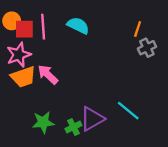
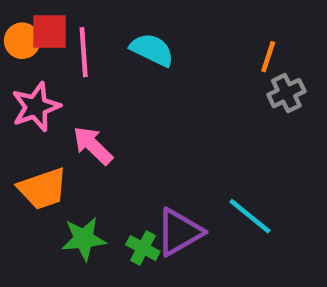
red square: (24, 29) -> (50, 32), moved
orange trapezoid: (23, 77) -> (43, 189), moved
green cross: (73, 127) -> (143, 248), turned -35

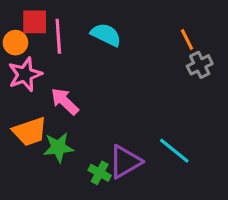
orange circle: (22, 41) -> (15, 43), moved
orange line: (268, 57) -> (187, 39), turned -45
green star: (84, 239) -> (58, 147), moved

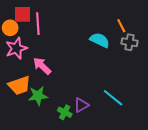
cyan semicircle: (106, 35) -> (100, 40), moved
gray cross: (200, 65) -> (130, 42), turned 35
purple triangle: (125, 162) -> (81, 105), size x0.7

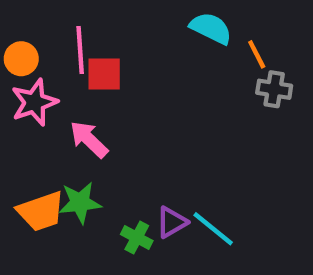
red square: (22, 14) -> (104, 74), moved
cyan semicircle: (100, 40) -> (211, 28), moved
orange trapezoid: (19, 85) -> (41, 211), moved
cyan line: (113, 98) -> (213, 229), moved

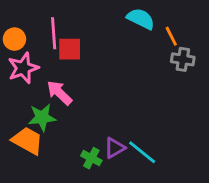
green star: (80, 203) -> (42, 117), moved
orange trapezoid: (41, 211) -> (28, 141), turned -132

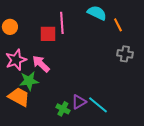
pink line: (54, 33) -> (62, 23), moved
gray cross: (183, 59) -> (125, 54), moved
pink star: (23, 68) -> (16, 60), moved

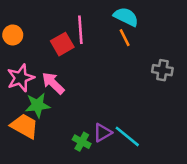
orange line: (118, 25) -> (125, 38), moved
red square: (48, 34) -> (62, 44), turned -30

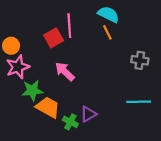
orange circle: (13, 35) -> (11, 46), moved
pink arrow: (53, 83) -> (65, 71), moved
orange trapezoid: (24, 126) -> (48, 107), moved
cyan line: (127, 136) -> (139, 102), moved, turned -40

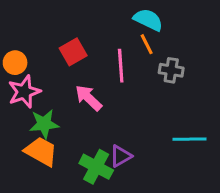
pink line: (69, 26) -> (121, 66), moved
gray cross: (140, 60) -> (171, 70), moved
orange trapezoid: (48, 107) -> (41, 151), moved
green cross: (70, 122) -> (96, 167), size x1.5

